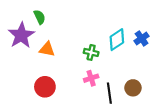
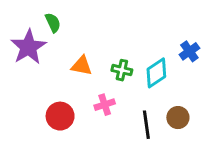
cyan diamond: (117, 40) -> (156, 73), moved
orange triangle: (47, 49) -> (82, 66), moved
pink cross: (91, 78) -> (105, 105), moved

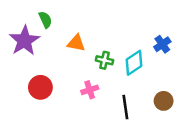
orange triangle: (82, 66) -> (76, 43), moved
red circle: (60, 116) -> (40, 87), moved
brown circle: (178, 118) -> (164, 101), moved

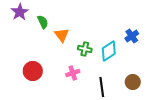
green semicircle: (45, 20) -> (43, 22), moved
purple star: (24, 41) -> (20, 12), moved, size x0.7
orange triangle: (76, 43) -> (62, 35), turned 42

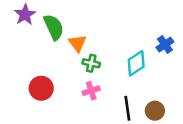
green semicircle: (43, 22) -> (54, 27), size x1.5
green cross: (85, 49) -> (91, 63), moved
brown circle: (133, 82) -> (155, 111), moved

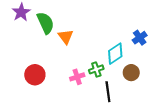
green cross: (91, 63) -> (96, 69), moved, turned -32
brown circle: (155, 111) -> (131, 73), moved

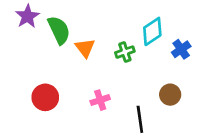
cyan diamond: (115, 54) -> (152, 31), moved
green cross: (96, 69) -> (125, 52), moved

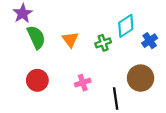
green semicircle: (59, 30) -> (36, 37), moved
brown circle: (170, 95) -> (141, 78), size x1.5

